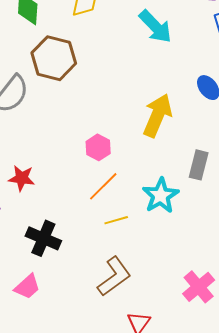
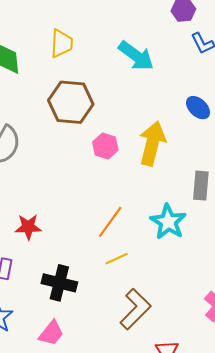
brown hexagon: (54, 58) -> (71, 102), moved
pink hexagon: (98, 147) -> (105, 146), moved
yellow line: (116, 220) -> (116, 259), moved

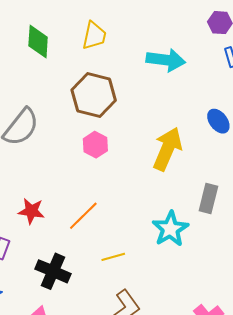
cyan arrow: (136, 56) -> (166, 60), turned -39
pink hexagon: (105, 146) -> (95, 145), moved
orange line: (110, 222) -> (83, 216), moved

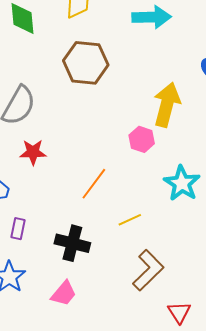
pink hexagon: (95, 145) -> (142, 139), moved
red star: (31, 211) -> (33, 152), moved

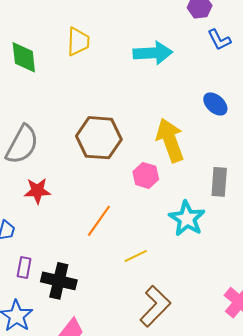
brown hexagon: (86, 63) -> (99, 138), moved
yellow arrow: (167, 105) -> (170, 140), turned -33
black cross: (72, 243) -> (59, 281), moved

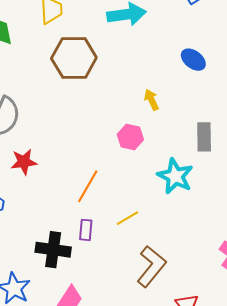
brown hexagon: (99, 138) -> (74, 58), moved
yellow arrow: (170, 140) -> (151, 100), size x0.5
purple rectangle: (24, 268) -> (86, 230), moved

